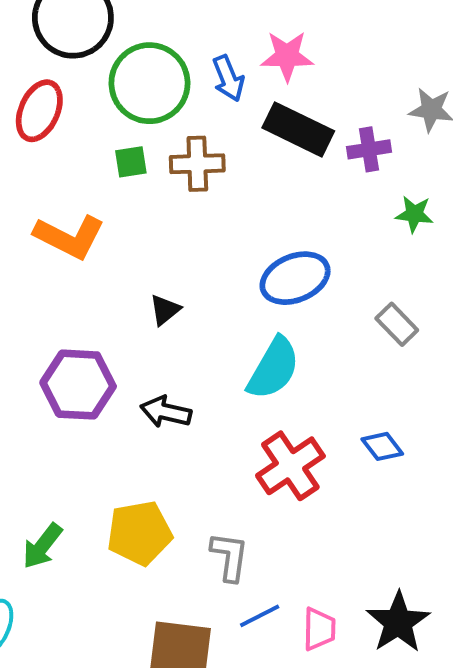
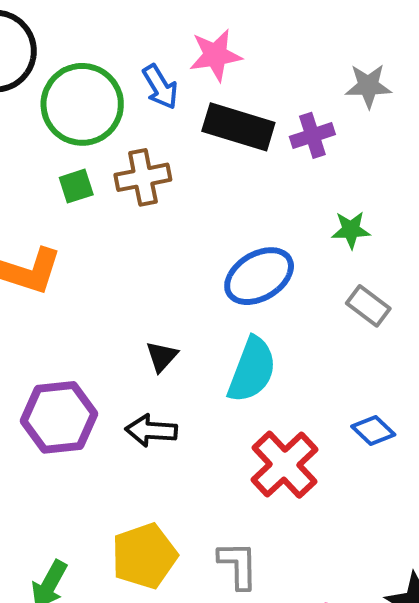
green star: (414, 214) -> (351, 230), moved
black triangle: (165, 310) -> (162, 356), moved

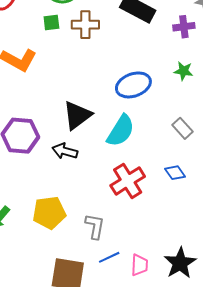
purple cross: (312, 135) -> (184, 27), moved
gray rectangle: (368, 306) -> (182, 128), moved
black triangle: (162, 356) -> (77, 115), size x1.8

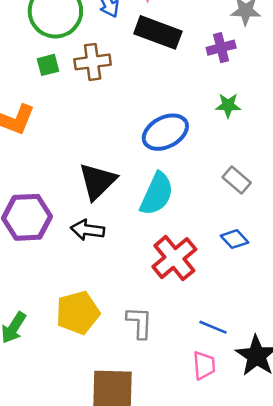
blue line: (109, 257) -> (213, 327), moved, turned 55

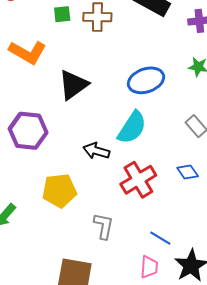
black triangle: (98, 181) -> (73, 85), moved
black arrow: (87, 230) -> (96, 151), moved
yellow pentagon: (78, 313) -> (59, 191), moved

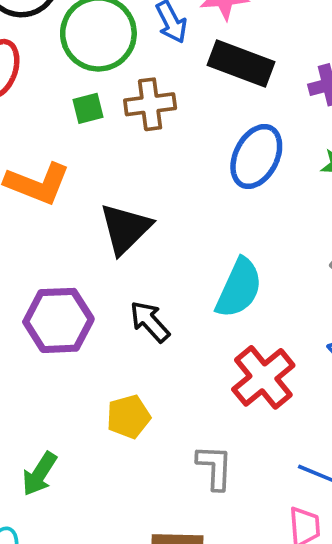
blue ellipse: (146, 80) -> (256, 156), moved, turned -36
black arrow: (96, 151) -> (150, 322), moved, turned 40
yellow pentagon: (59, 191) -> (128, 417), size x0.7

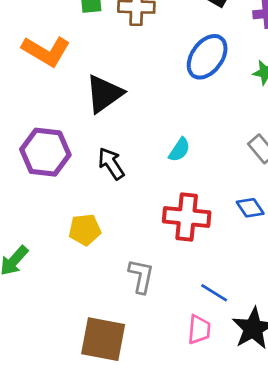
cyan semicircle: (239, 288) -> (179, 150), size x0.6
red cross: (263, 377) -> (187, 217), turned 36

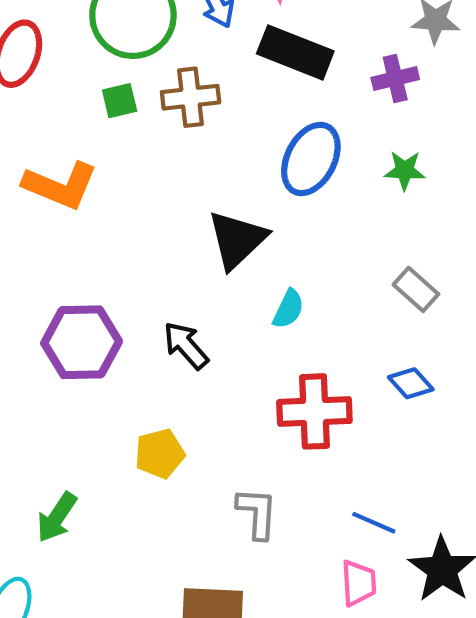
black triangle: (104, 94) -> (237, 240), moved

